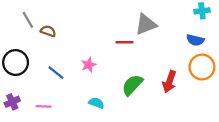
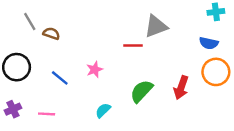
cyan semicircle: (96, 103) -> (103, 110), turned -64

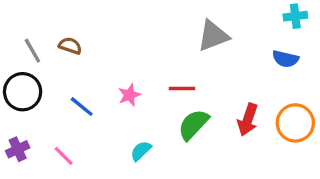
gray line: (30, 21) -> (32, 51), moved
red line: (133, 46) -> (182, 88), moved
orange circle: (216, 72) -> (295, 123), moved
pink line: (47, 114) -> (64, 156), turned 42

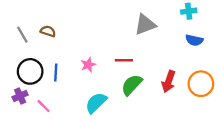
cyan cross: (295, 16) -> (189, 11), moved
black circle: (23, 92) -> (30, 71), moved
blue line: (82, 107) -> (56, 73), turned 54
purple cross: (18, 149) -> (20, 96), moved
cyan semicircle: (141, 151) -> (96, 103), size x1.5

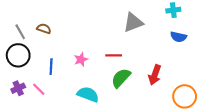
black circle: (30, 71) -> (18, 55), moved
orange circle: (201, 84) -> (185, 96), moved
cyan semicircle: (96, 103) -> (88, 94), turned 65
pink line: (44, 106) -> (39, 89), moved

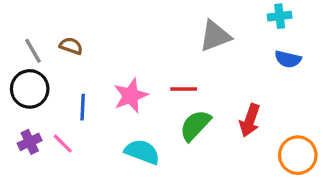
pink star: (81, 59) -> (131, 96), size x1.5

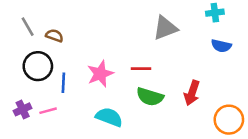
gray line: (33, 51) -> (28, 27), moved
black circle: (30, 89) -> (38, 66), moved
green semicircle: (195, 125) -> (150, 97), turned -116
pink line: (63, 144) -> (48, 111), turned -60

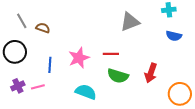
black circle: (38, 66) -> (15, 52), moved

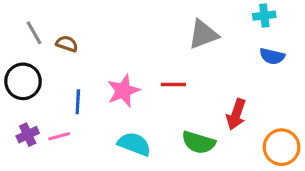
green semicircle: (118, 76) -> (198, 142), moved

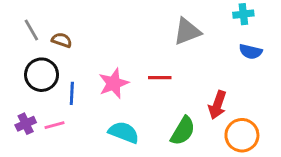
black circle: (23, 81) -> (42, 75), moved
green semicircle: (198, 142) -> (183, 131), turned -76
orange circle: (282, 147) -> (242, 135), moved

